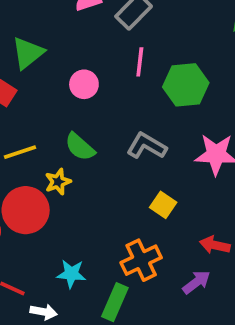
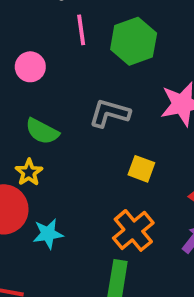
cyan star: (71, 274) -> (48, 234), moved

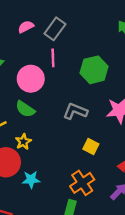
pink line: (81, 30) -> (53, 58), moved
pink circle: (30, 67) -> (31, 79), size x1.5
green semicircle: (42, 131) -> (25, 109), moved

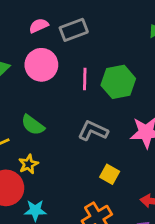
gray rectangle: (55, 29) -> (74, 30), turned 30
pink line: (53, 58) -> (85, 79), moved
pink circle: (31, 79) -> (41, 65), moved

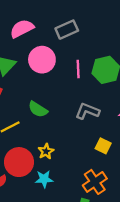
pink semicircle: (39, 26) -> (22, 29), moved, size x1.5
yellow star: (28, 164) -> (46, 151), moved

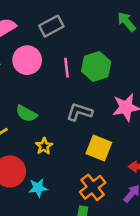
yellow square: (103, 146) -> (99, 148), size x1.5
yellow star: (46, 151) -> (44, 146), moved

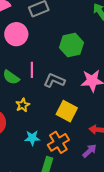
pink line: (67, 68) -> (32, 70), moved
cyan star: (38, 188) -> (32, 138), moved

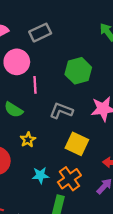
pink line: (32, 70) -> (35, 85), moved

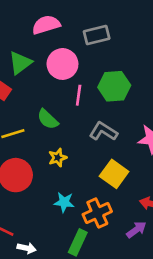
green hexagon: (78, 71) -> (114, 86), moved

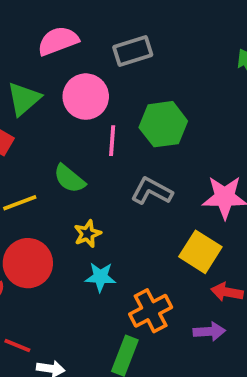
yellow square: (114, 174) -> (200, 252), moved
cyan star: (64, 202) -> (100, 277), moved
purple arrow: (136, 230) -> (209, 331), turned 36

